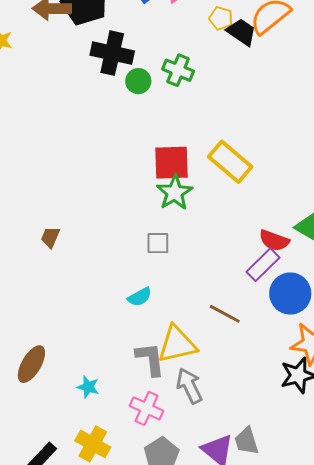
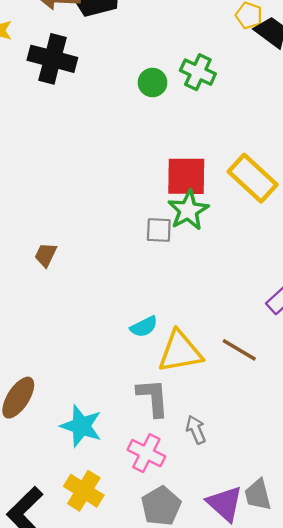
black cross: (112, 53) -> (52, 59), moved
gray square: (158, 243) -> (159, 230), moved
yellow triangle: (177, 344) -> (180, 352), moved
gray arrow: (189, 386) -> (196, 430), size x0.7
cyan star: (88, 387) -> (81, 426), size x1.6

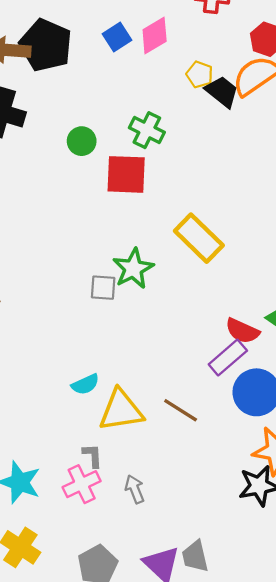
green circle: (153, 83) -> (82, 141), moved
red square: (186, 176) -> (126, 174), moved
gray L-shape: (153, 397) -> (92, 456), size x0.6
pink cross: (146, 453) -> (82, 484), moved, turned 36

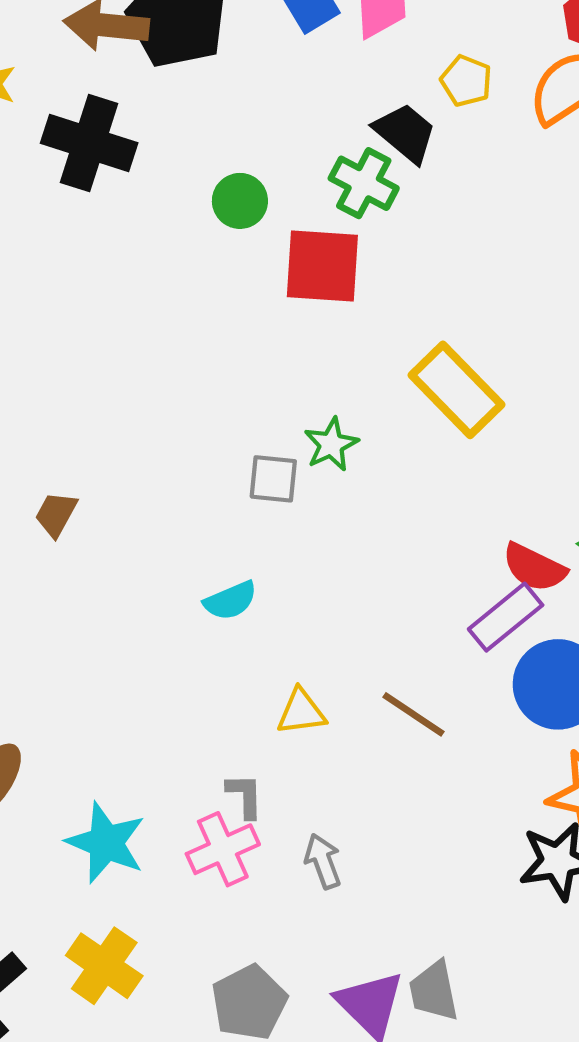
black trapezoid: (222, 92) -> (405, 133), moved
green star: (133, 269) -> (331, 444), size x0.7
cyan semicircle: (85, 384) -> (230, 601), moved
yellow triangle: (121, 410) -> (301, 712), size x0.6

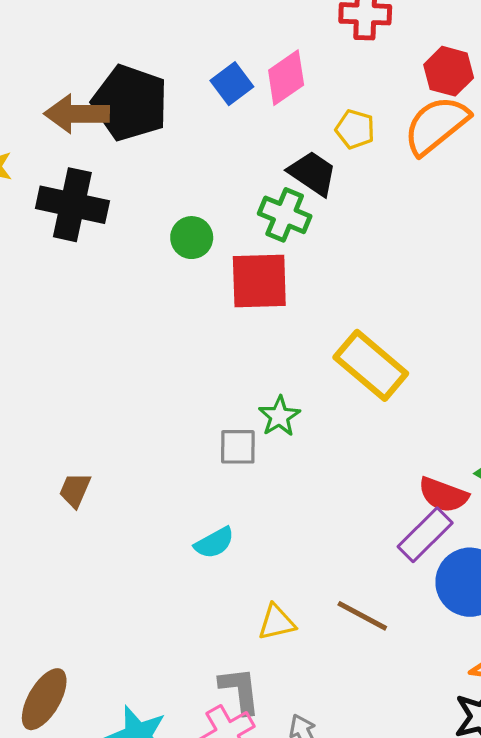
gray L-shape: (245, 796) -> (240, 690), size x1.4

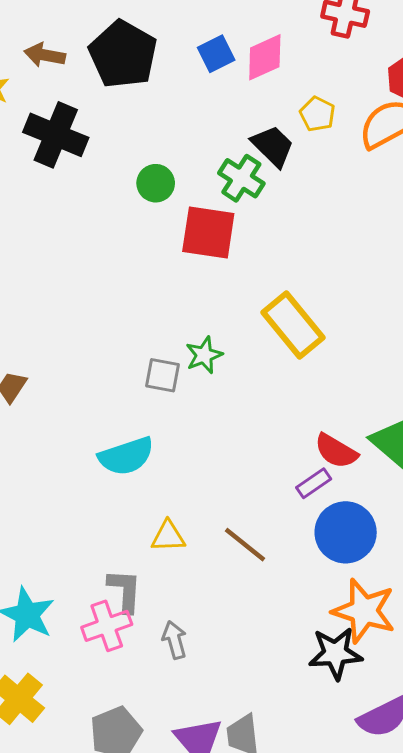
brown arrow: (77, 114) -> (45, 55), moved, size x0.7
purple rectangle: (425, 535) -> (314, 483), size x0.7
cyan semicircle: (214, 543) -> (126, 456), size x1.5

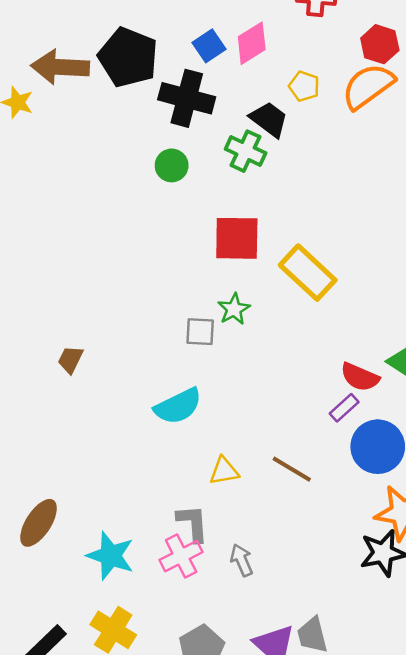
brown arrow: (45, 55) -> (60, 67), size x1.6
black cross: (56, 135) -> (187, 98), moved
red square: (208, 233) -> (237, 238), moved

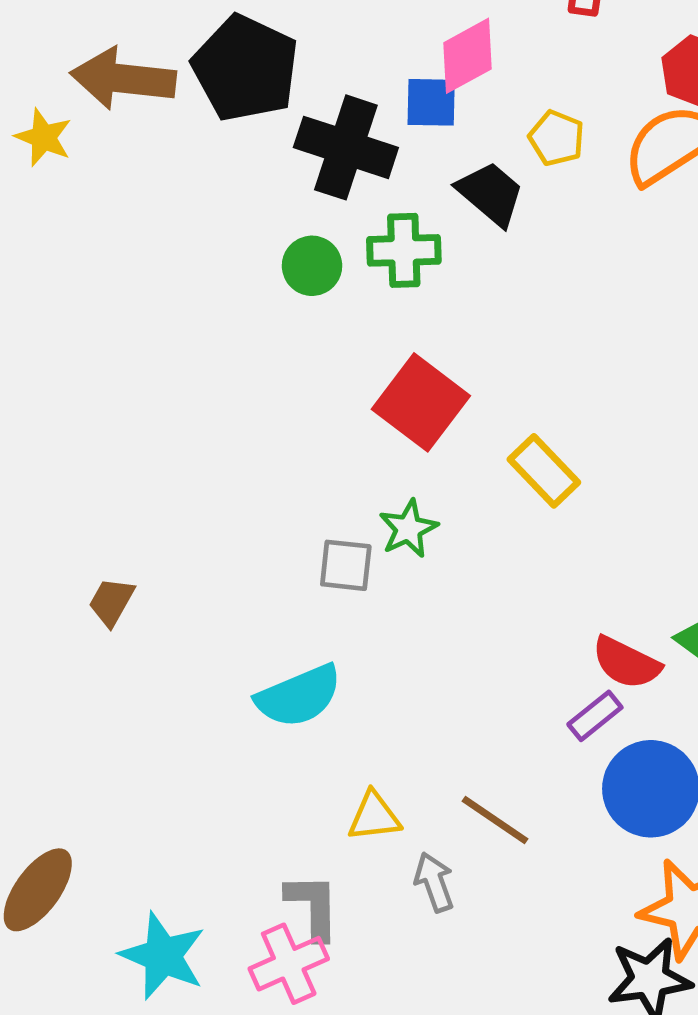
blue square: (209, 46) -> (431, 102), moved, turned 32
green cross: (246, 151) -> (404, 250), moved, turned -30
red square: (237, 238) -> (421, 402), turned 33
yellow rectangle: (308, 273) -> (544, 471), size x0.7
gray arrow: (242, 560) -> (434, 882), moved

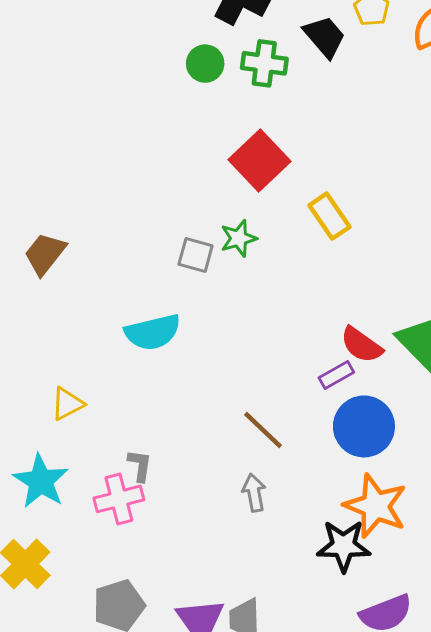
brown trapezoid: (111, 602) -> (45, 254), size x1.4
yellow triangle: (374, 816) -> (67, 404), moved, turned -30
gray arrow: (434, 882) -> (254, 493), moved
gray L-shape: (313, 906) -> (140, 466), size x0.7

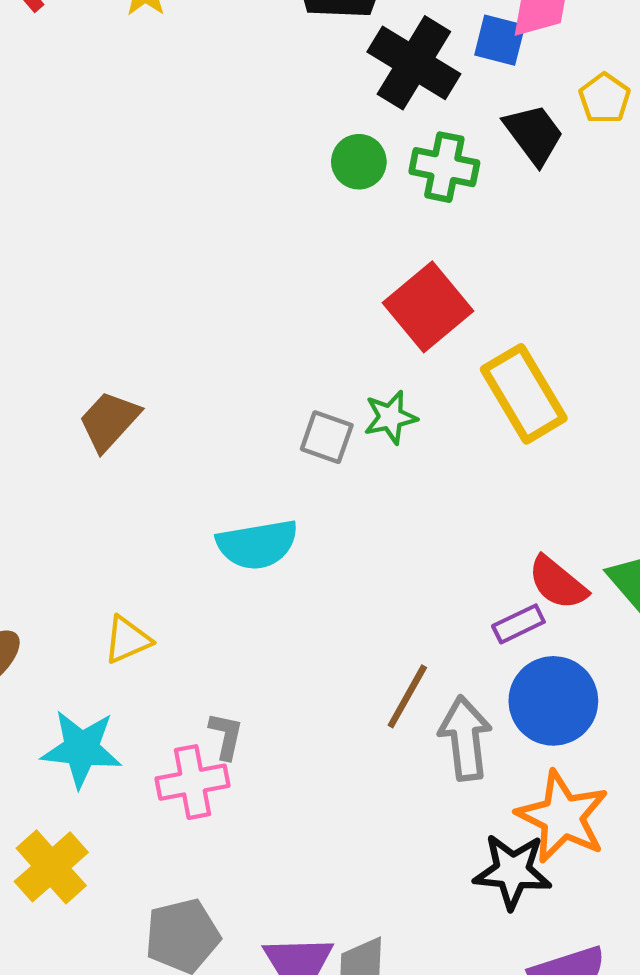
yellow rectangle: (329, 216) -> (524, 394), size x1.4
brown line: (263, 430) -> (407, 696), turned 72
cyan star: (41, 481) -> (81, 749), turned -30
gray arrow: (254, 493) -> (465, 738), moved, size x1.5

